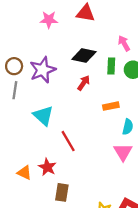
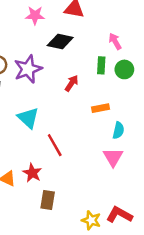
black diamond: (84, 55) -> (60, 41), moved

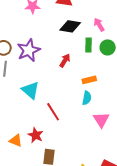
black diamond: (60, 41) -> (70, 26), moved
cyan semicircle: (118, 130) -> (87, 98), moved

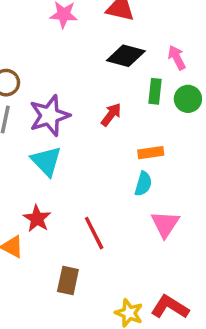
purple star: (29, 50) -> (50, 116), moved
red line: (53, 112) -> (94, 233), moved
red star: (36, 135) -> (37, 219), moved

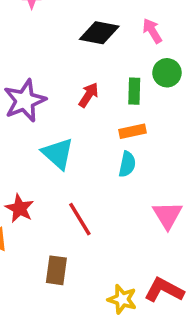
green rectangle: (155, 91) -> (134, 91), moved
cyan triangle: (46, 161) -> (58, 153), moved
pink triangle: (165, 224) -> (167, 215), moved

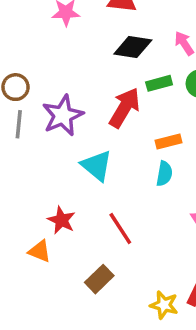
green rectangle: (134, 91) -> (159, 83), moved, turned 75
red arrow: (89, 95) -> (125, 108), size x1.6
brown rectangle: (56, 270) -> (99, 279), turned 40

